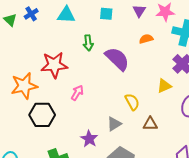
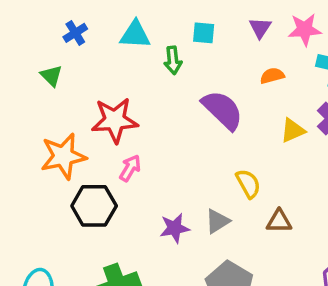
green triangle: (10, 20) -> (51, 76), moved
green arrow: (88, 43) -> (173, 60), moved
yellow triangle: (164, 86) -> (293, 131), moved
pink arrow: (77, 93) -> (130, 168), moved
purple star: (89, 139) -> (175, 228), moved, turned 30

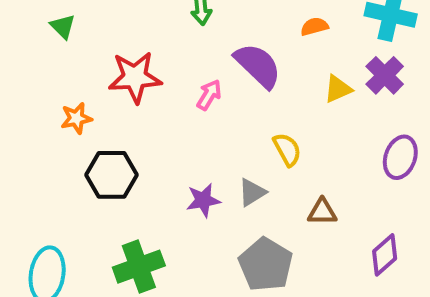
orange star: (63, 156) -> (76, 118), size x0.6
pink arrow: (130, 168) -> (209, 95), moved
brown triangle: (279, 221) -> (322, 212), moved

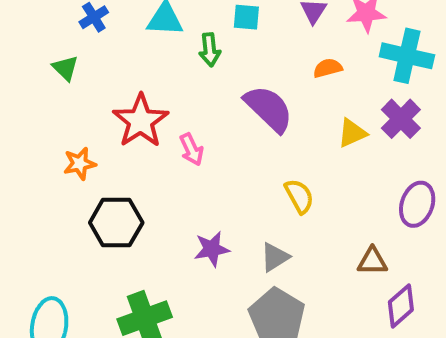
red star: (135, 77) -> (141, 121), turned -30
pink arrow: (209, 95) -> (191, 149), moved, turned 124
gray triangle: (252, 192) -> (275, 257), moved
brown triangle: (322, 212) -> (372, 261), moved

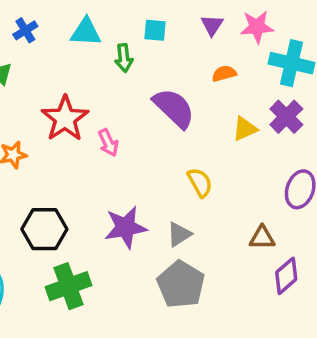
black hexagon: (116, 223) -> (44, 229), moved
purple star: (212, 249) -> (126, 227), size x1.4

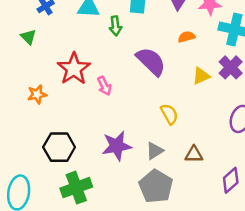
brown triangle: (262, 238) -> (194, 154), moved

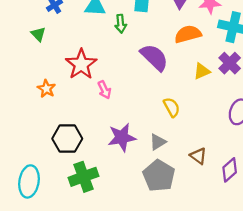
orange semicircle: (187, 37) -> (188, 34), size x1.6
pink arrow: (104, 86) -> (104, 90), moved
orange star: (37, 94) -> (46, 89), turned -30
brown triangle: (194, 154) -> (198, 156), moved, turned 36

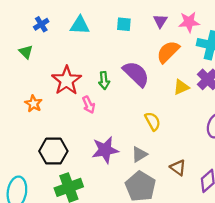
green arrow: (121, 24) -> (104, 80), moved
orange semicircle: (188, 34) -> (168, 52), turned -30

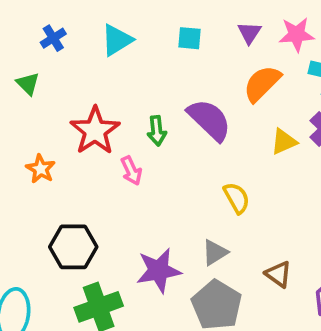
cyan triangle: (80, 25) -> (117, 40), turned -35
purple star: (105, 150) -> (159, 271), moved

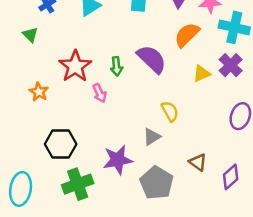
gray triangle: (215, 252) -> (152, 137), moved

